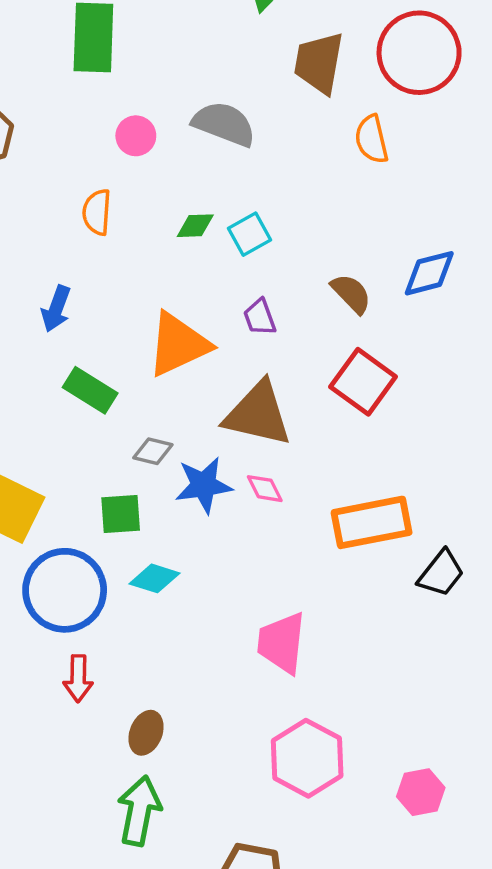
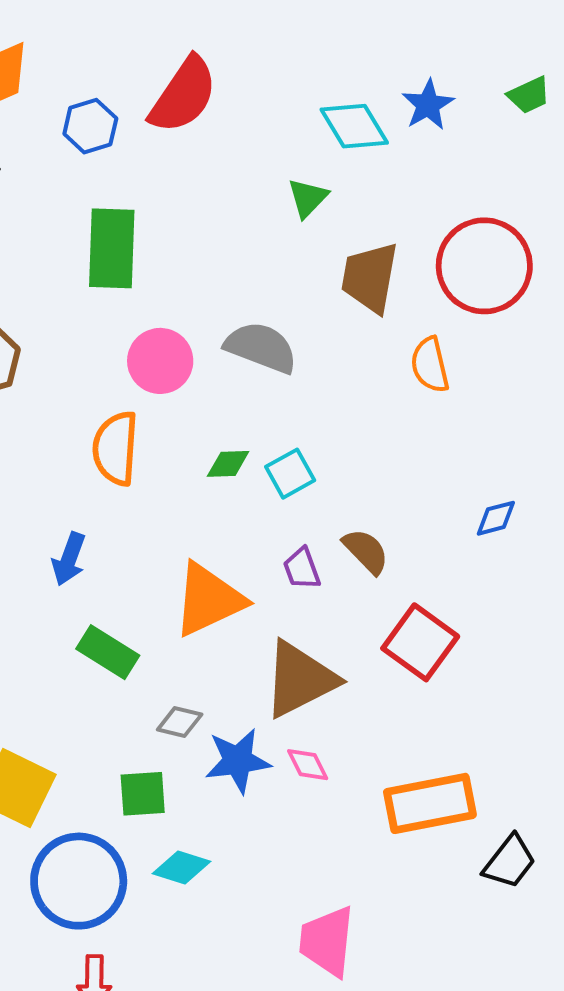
pink circle: (136, 136) -> (160, 361), size x1.4
orange semicircle: (97, 212) -> (116, 448), size x1.4
blue diamond: (429, 273) -> (496, 518), size x0.7
brown semicircle: (351, 294) -> (366, 551), moved
brown triangle: (258, 414) -> (300, 679), turned -40

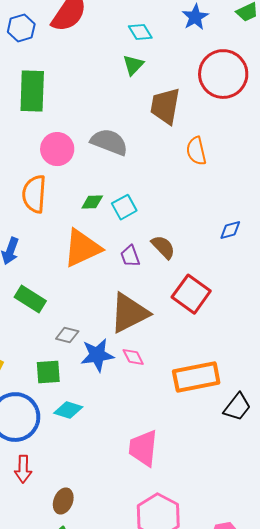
cyan diamond: (354, 126) -> (140, 32), moved, size x0.7
red circle: (484, 266) -> (223, 74), moved
orange triangle: (209, 600) -> (82, 248), moved

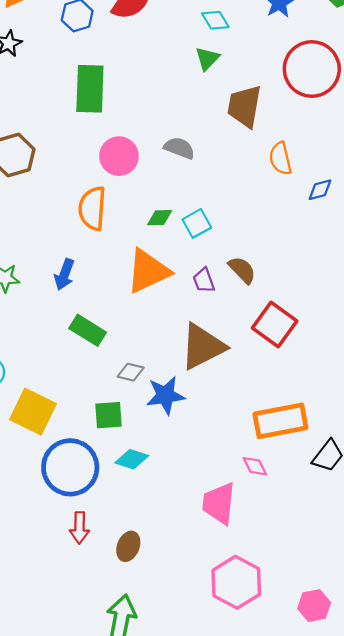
gray semicircle: (109, 142) -> (179, 148), size x0.7
blue diamond: (230, 230) -> (320, 190), moved
pink diamond: (133, 357) -> (255, 466), moved
brown ellipse: (63, 501) -> (128, 546), moved

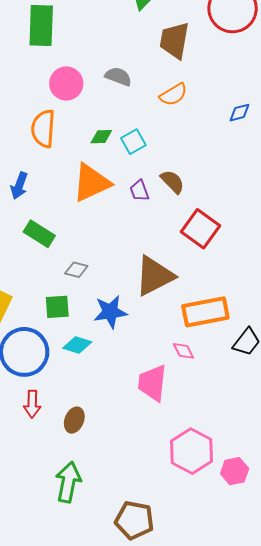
orange semicircle: (280, 158) -> (173, 95), moved, turned -108
brown triangle: (203, 347) -> (154, 276), moved
blue star: (165, 395) -> (110, 312), moved
pink hexagon: (236, 582) -> (191, 451), moved

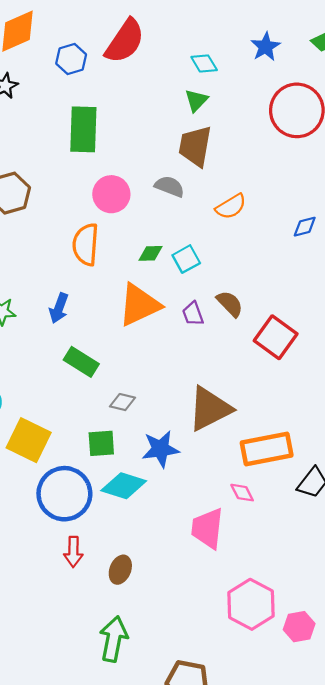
brown trapezoid: (174, 40) -> (195, 146), moved
red square: (200, 229) -> (276, 337), moved
cyan diamond: (77, 345) -> (124, 486), size x1.4

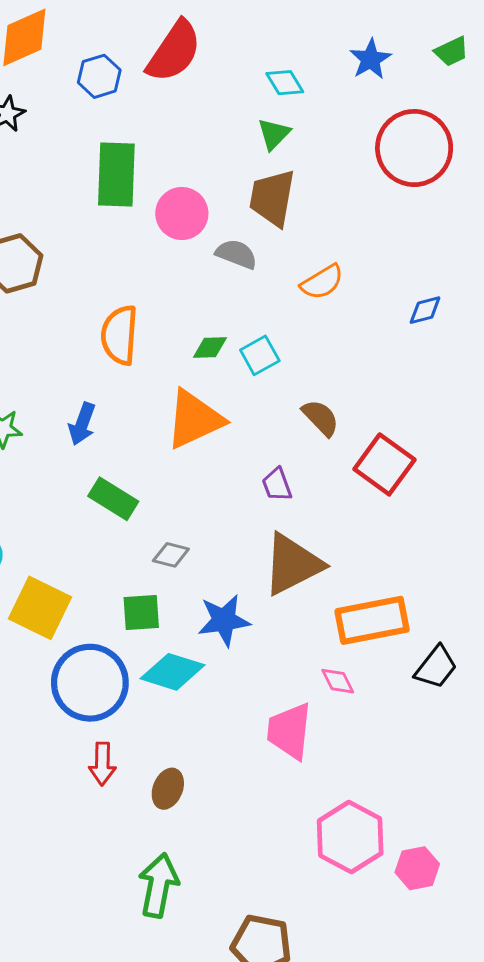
pink circle: (111, 194) -> (182, 213), moved
purple trapezoid: (193, 314) -> (277, 485), moved

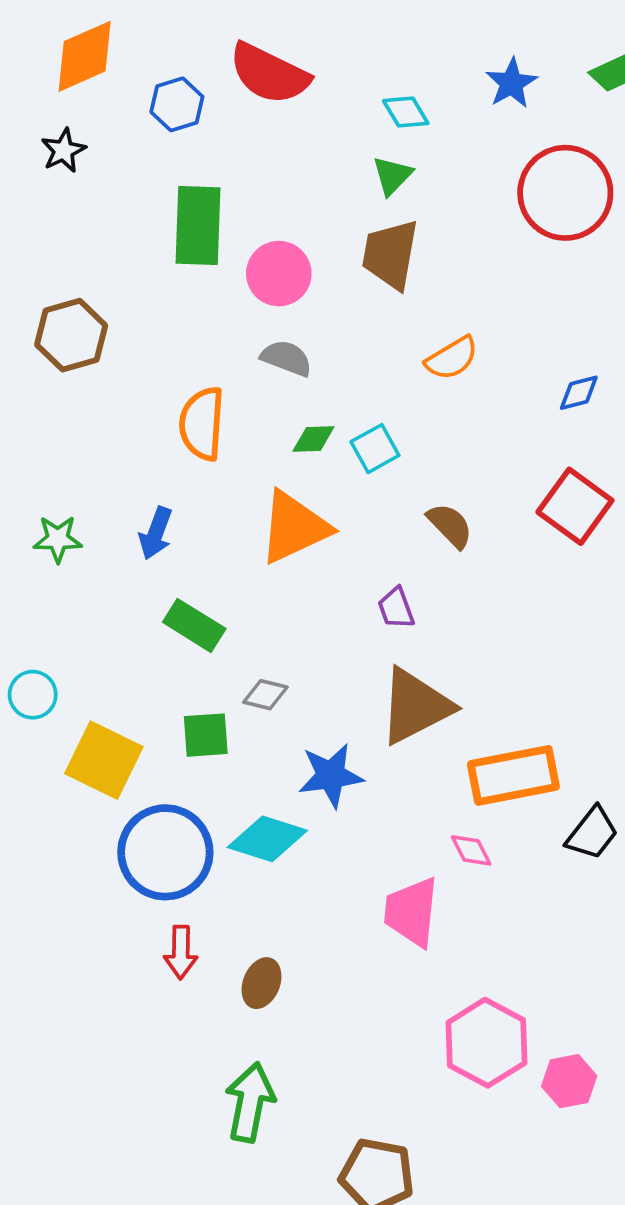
red semicircle: (174, 51) -> (269, 74), turned 82
gray semicircle: (236, 254) -> (287, 358), moved
red square: (384, 464) -> (575, 506), moved
green square: (141, 613) -> (206, 735), moved

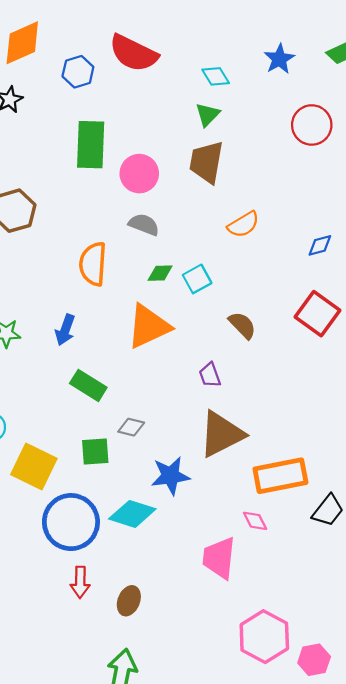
red circle: (565, 193) -> (312, 125), size x0.7

